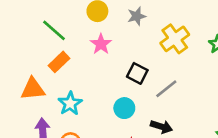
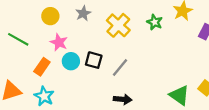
orange rectangle: (59, 62) -> (42, 67), moved
cyan circle: (124, 108) -> (71, 61), moved

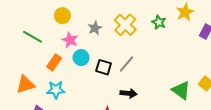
gray star: (83, 13) -> (95, 28), moved
black square: (94, 60) -> (104, 67), moved
cyan star: (44, 96) -> (56, 90), turned -30

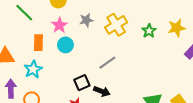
orange rectangle: (54, 62) -> (38, 43), turned -49
black square: (104, 67) -> (82, 83), moved, turned 35
cyan star: (56, 90) -> (33, 69), turned 30

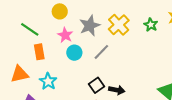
gray star: (86, 20) -> (90, 26), size x1.5
orange rectangle: (38, 43) -> (39, 52), moved
gray line: (107, 63) -> (101, 52), moved

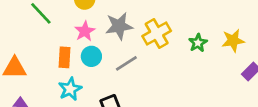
orange rectangle: (39, 52) -> (64, 57), moved
cyan star: (48, 81) -> (70, 89), moved

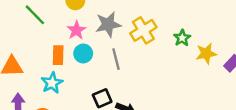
yellow star: (233, 41) -> (206, 54), moved
gray line: (126, 63) -> (116, 59), turned -70
cyan star: (70, 89) -> (52, 83), moved

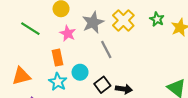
cyan circle: (83, 53) -> (80, 72), moved

